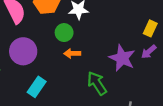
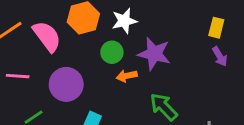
purple arrow: (149, 52) -> (220, 56), turned -70
purple star: (122, 58) -> (154, 54), moved

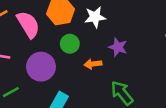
green circle: (112, 52) -> (70, 44), moved
purple star: (154, 54) -> (118, 47), size x0.7

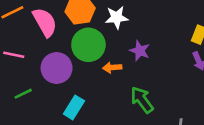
green circle: (70, 44) -> (88, 45), size x1.6

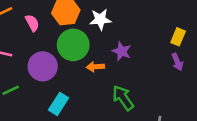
pink semicircle: (45, 22) -> (32, 23), size x0.6

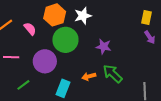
purple star: (122, 51) -> (104, 47), moved
orange arrow: (95, 67) -> (89, 76), moved

